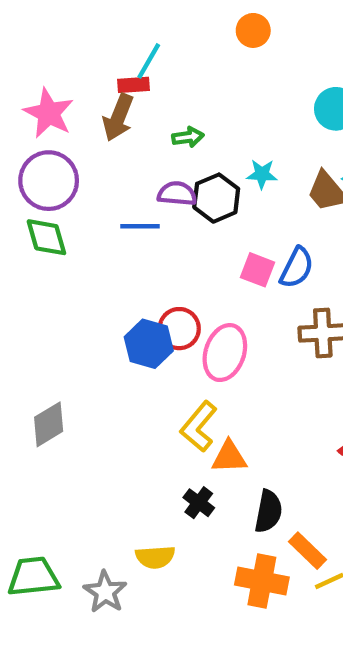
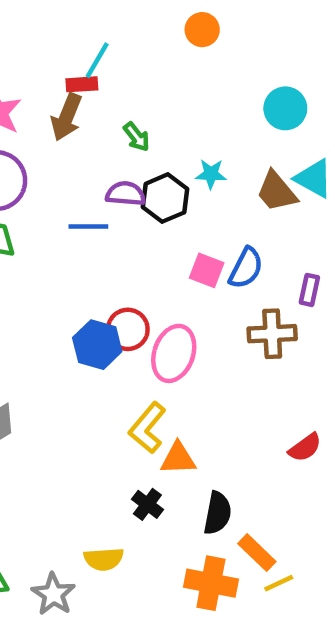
green arrow: (188, 137) -> (137, 137), turned 60

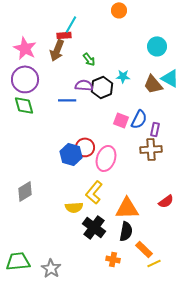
purple rectangle: (309, 290) -> (155, 129), moved
orange triangle: (178, 458) -> (127, 208), moved, size x1.4
black cross: (147, 504) -> (94, 227), size x1.6
yellow semicircle: (104, 559) -> (74, 207), moved
orange cross: (211, 583) -> (113, 259), moved, size x0.6

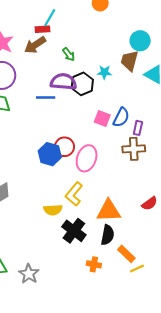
brown arrow: (57, 50) -> (35, 45), turned 35
brown trapezoid: (153, 84) -> (130, 61), moved, turned 55
purple semicircle: (84, 85) -> (63, 82), size x1.4

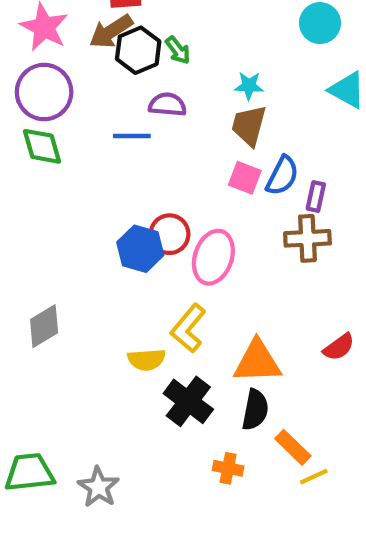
brown trapezoid: (130, 61) -> (249, 125), moved
purple semicircle: (63, 82) -> (167, 105), size x0.7
black hexagon: (82, 84) -> (138, 50), moved

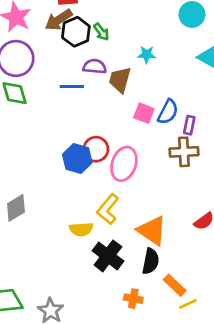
brown trapezoid: (249, 125) -> (120, 80), moved
orange triangle: (257, 362) -> (152, 231), turned 36

